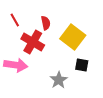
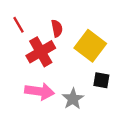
red cross: (33, 42) -> (41, 52), turned 30
pink arrow: (16, 65) -> (40, 91), moved

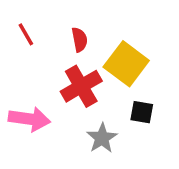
red cross: (41, 52) -> (81, 86), moved
pink arrow: (40, 91) -> (29, 119), moved

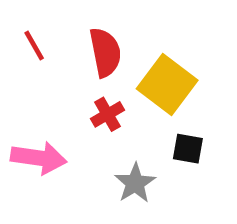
red semicircle: (79, 40) -> (105, 52), size x1.5
red cross: (81, 86) -> (108, 114), size x0.6

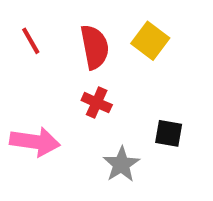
yellow square: (167, 84) -> (150, 41), moved, size x0.7
red cross: (108, 114) -> (97, 103), turned -36

